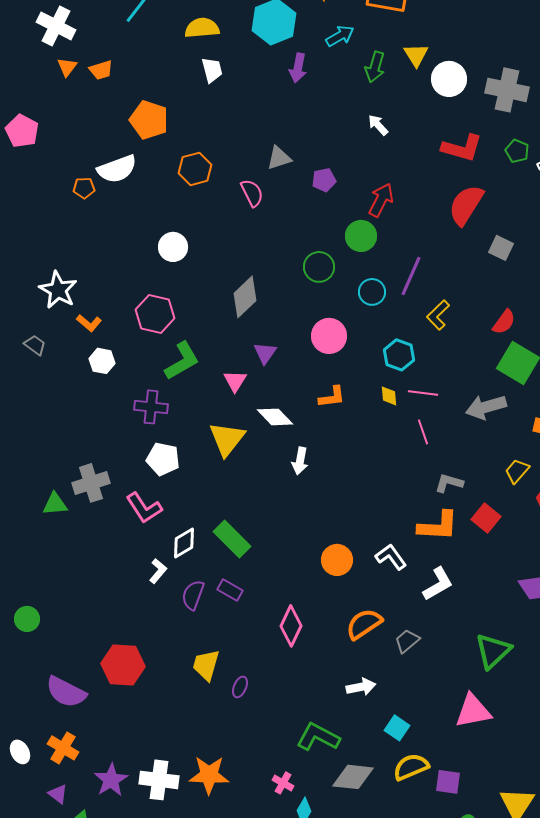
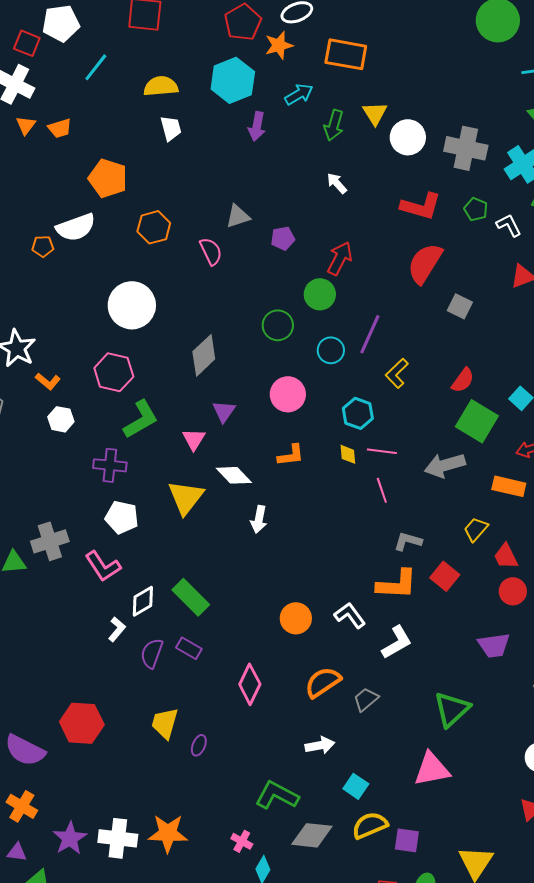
white circle: (173, 247) -> (132, 305), size x1.6
purple triangle: (58, 794) -> (17, 852), turned -30

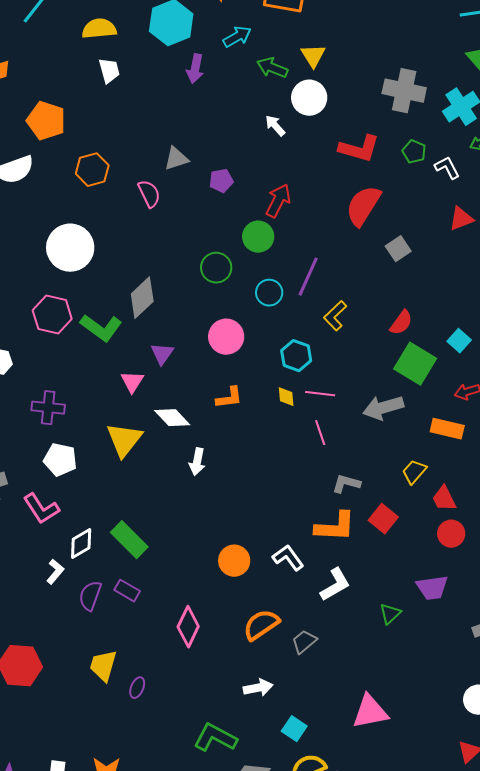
green arrow: (334, 125) -> (272, 68), turned 96
white circle: (408, 137) -> (309, 98), moved
gray square: (460, 306) -> (398, 249), turned 30
green L-shape: (141, 419) -> (101, 328), moved, turned 66
green triangle: (452, 709) -> (390, 614), moved, size x0.6

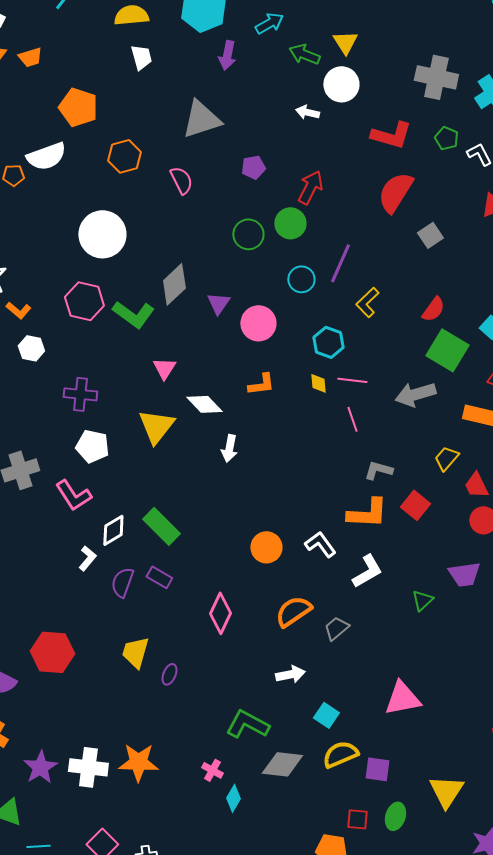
white arrow: (275, 126) -> (307, 112), turned -35
gray triangle: (176, 159) -> (201, 119), moved, size x1.6
green circle: (216, 268) -> (248, 234), moved
purple triangle: (162, 354) -> (218, 303), moved

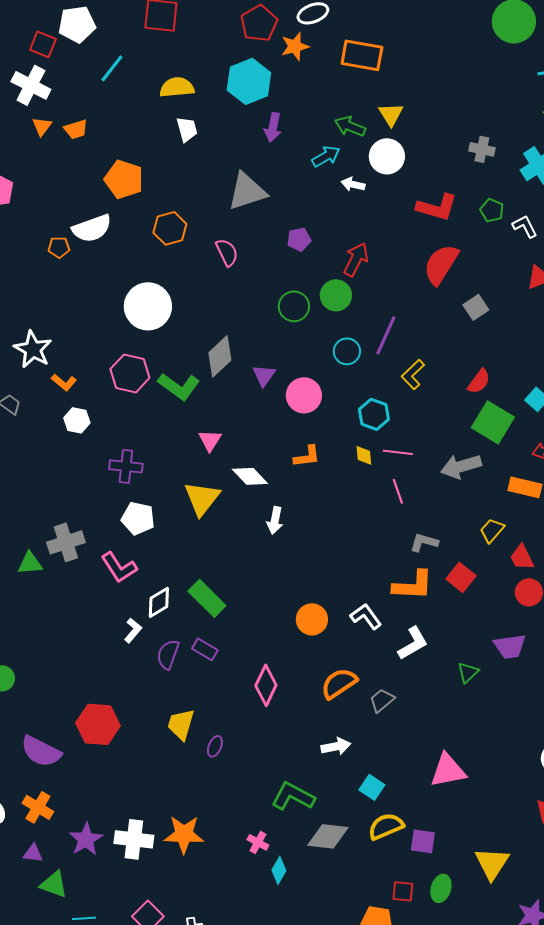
cyan arrow: (269, 23) -> (326, 156), moved
gray cross: (436, 77) -> (482, 149), size x0.6

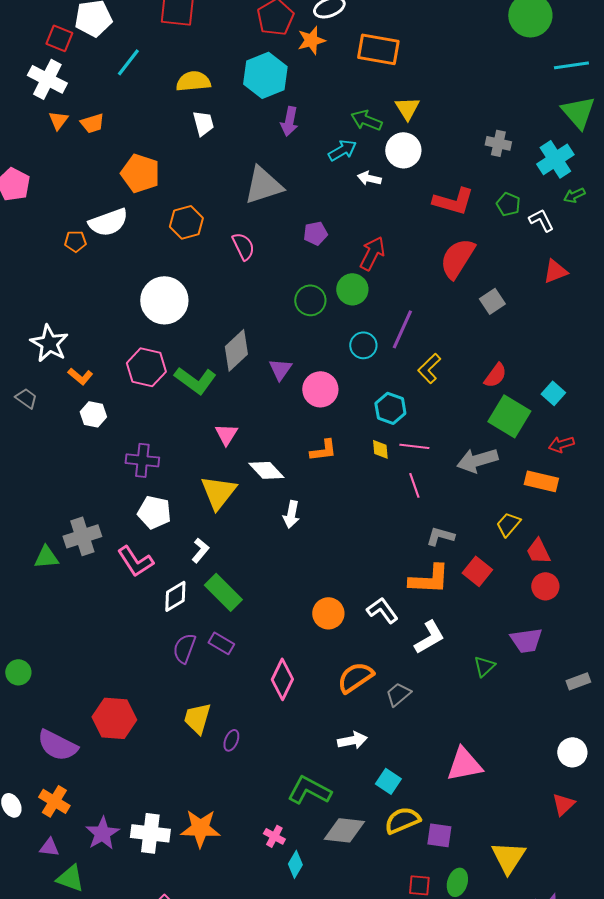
white L-shape: (133, 630) -> (200, 550), moved

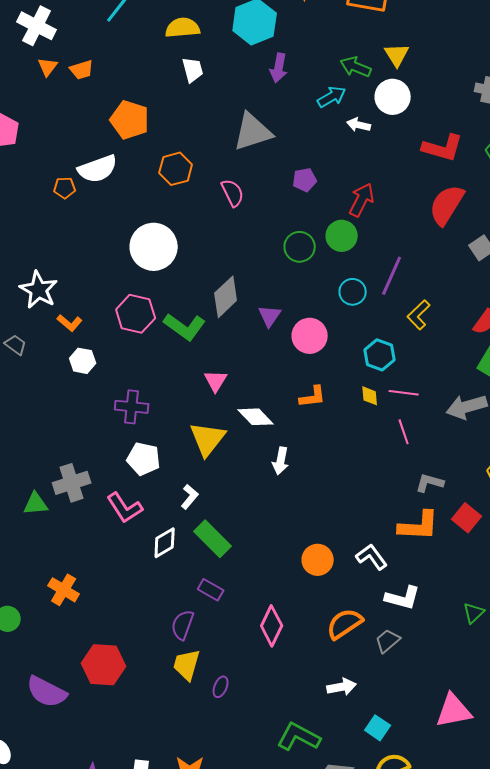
white L-shape: (429, 637) -> (403, 598), moved, turned 45
purple semicircle: (184, 648) -> (183, 625), moved
orange cross: (54, 801) -> (64, 590), moved

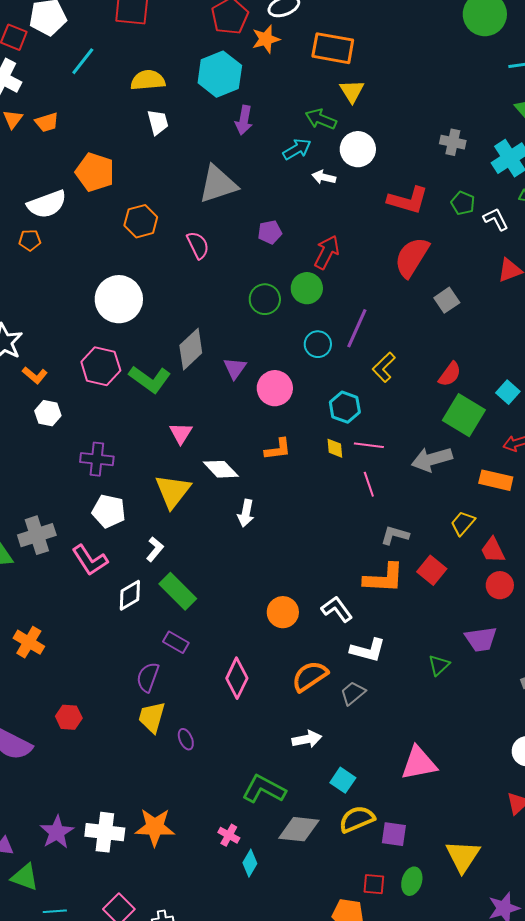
yellow triangle: (397, 55) -> (352, 91), moved
white semicircle: (98, 169) -> (47, 204), moved
red hexagon: (104, 665) -> (69, 717), size x0.6
purple ellipse: (221, 687) -> (186, 739), turned -45

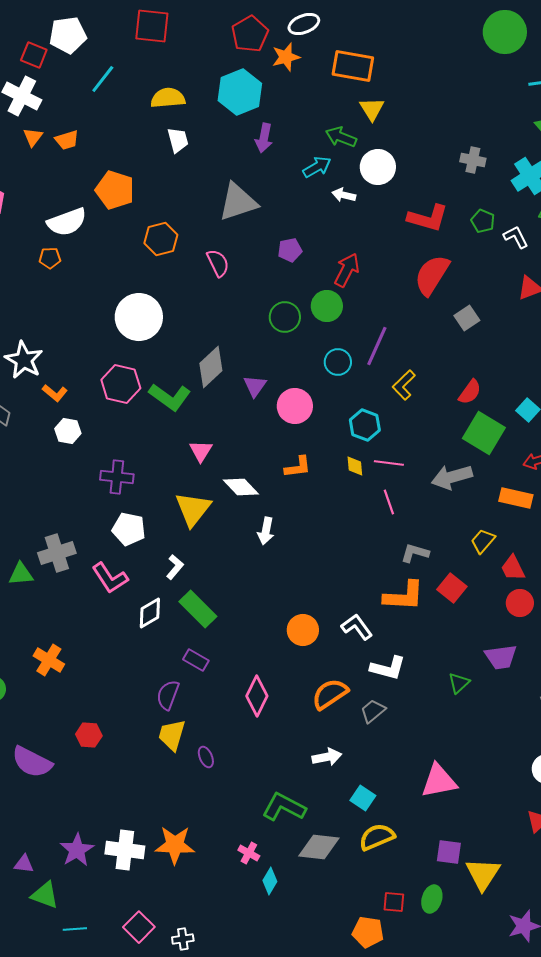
purple square: (394, 834) -> (449, 852), moved

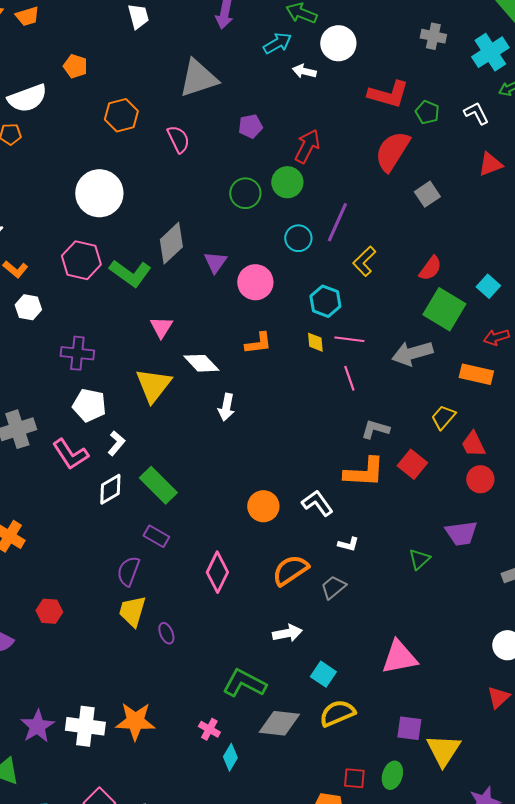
orange pentagon: (115, 190) -> (75, 66), size x0.6
green pentagon: (483, 221) -> (427, 112), moved
white L-shape: (175, 567) -> (116, 443), moved
white L-shape: (388, 668) -> (348, 544), size x0.6

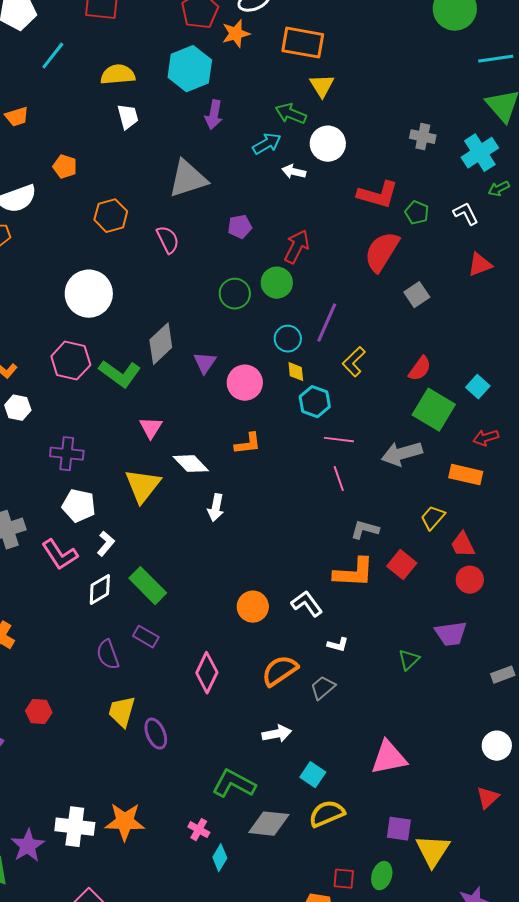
yellow diamond: (315, 342) -> (296, 372), moved
purple semicircle: (128, 571) -> (108, 655), moved, turned -40
purple ellipse: (166, 633) -> (156, 734), size x1.4
purple star: (37, 726) -> (28, 846), moved

